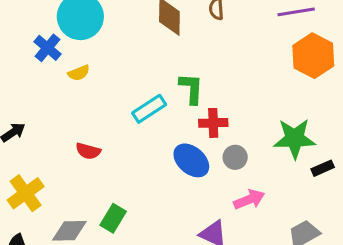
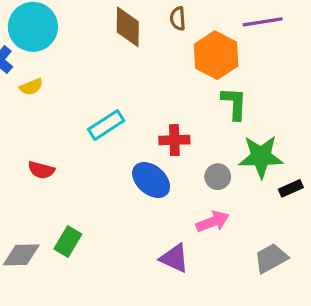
orange hexagon: (313, 56) -> (216, 55), moved
green L-shape: (191, 88) -> (234, 103), moved
gray circle: (235, 157) -> (218, 177), moved

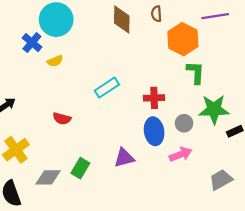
blue ellipse: (151, 180) -> (154, 131), moved, turned 40
purple triangle: (174, 258) -> (124, 158), moved, turned -40

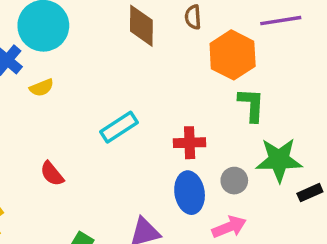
red semicircle: (62, 119) -> (52, 174), turned 36

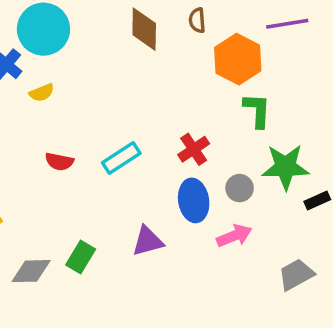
cyan rectangle: (119, 127) -> (121, 158), moved
red cross: (190, 143) -> (194, 149), turned -32
red semicircle: (52, 174) -> (59, 162), moved, turned -40

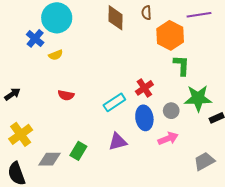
cyan rectangle: (121, 158) -> (114, 102), moved

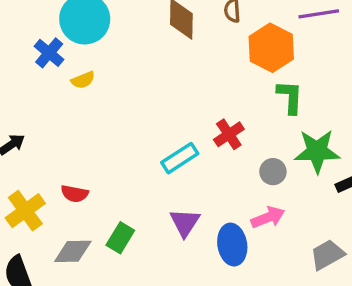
red semicircle: (66, 95) -> (75, 194), moved
blue ellipse: (144, 118) -> (232, 245), moved
purple triangle: (118, 142) -> (185, 222), turned -42

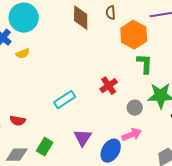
cyan rectangle: (180, 158) -> (65, 100), moved
blue ellipse: (232, 245) -> (111, 151), turned 40

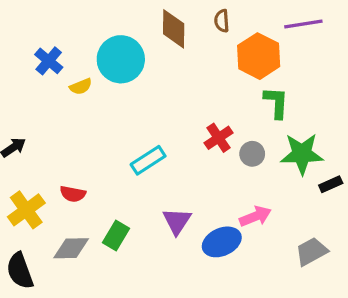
cyan circle: (24, 18) -> (121, 59), moved
gray circle: (135, 108) -> (252, 154), moved
blue ellipse: (111, 151) -> (222, 242), turned 35

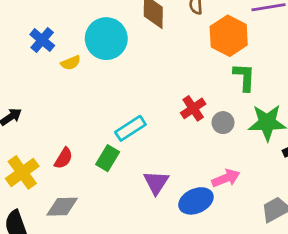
red semicircle: (73, 194) -> (64, 158), turned -70
green rectangle: (116, 236) -> (108, 158), moved

